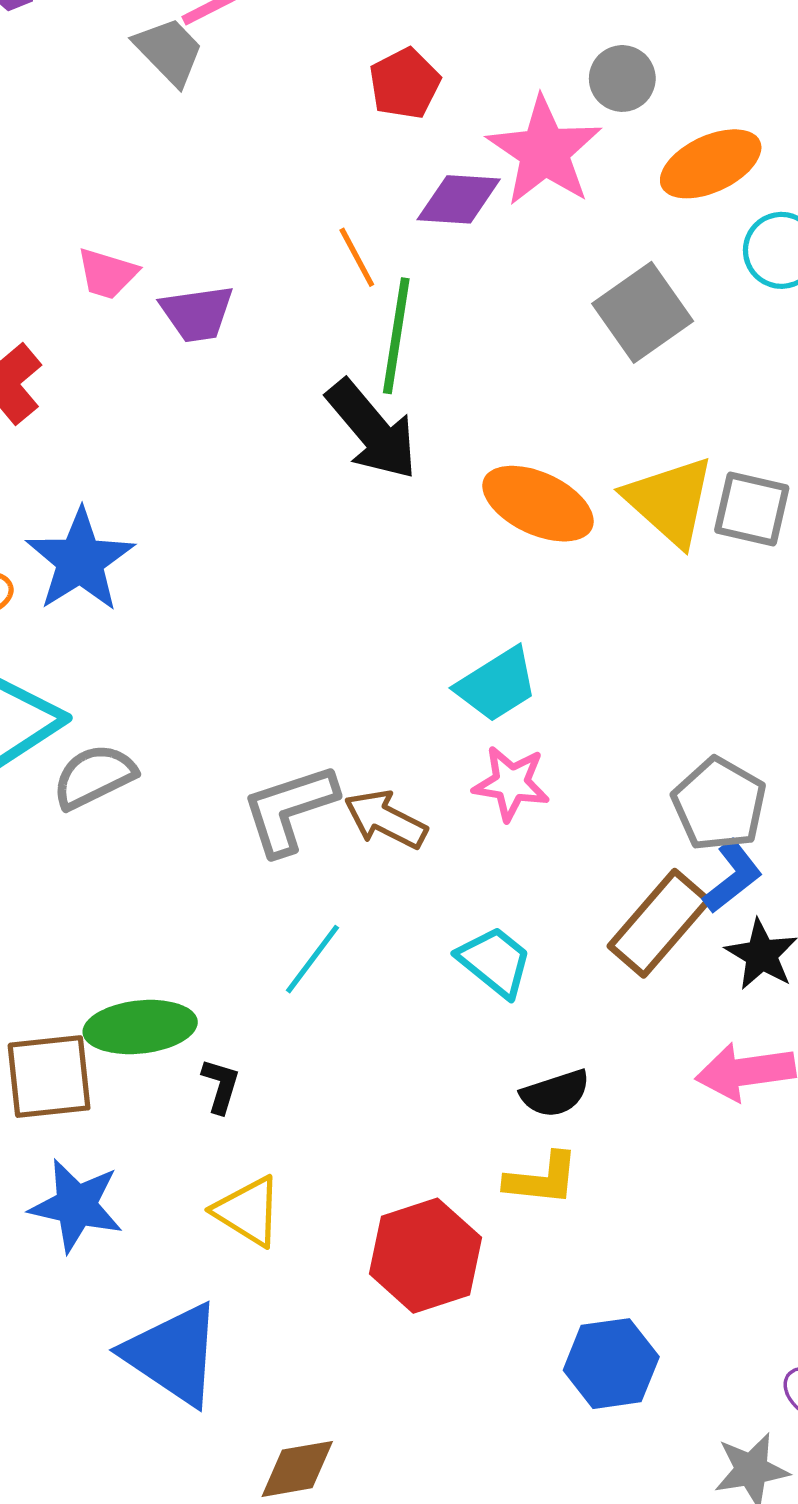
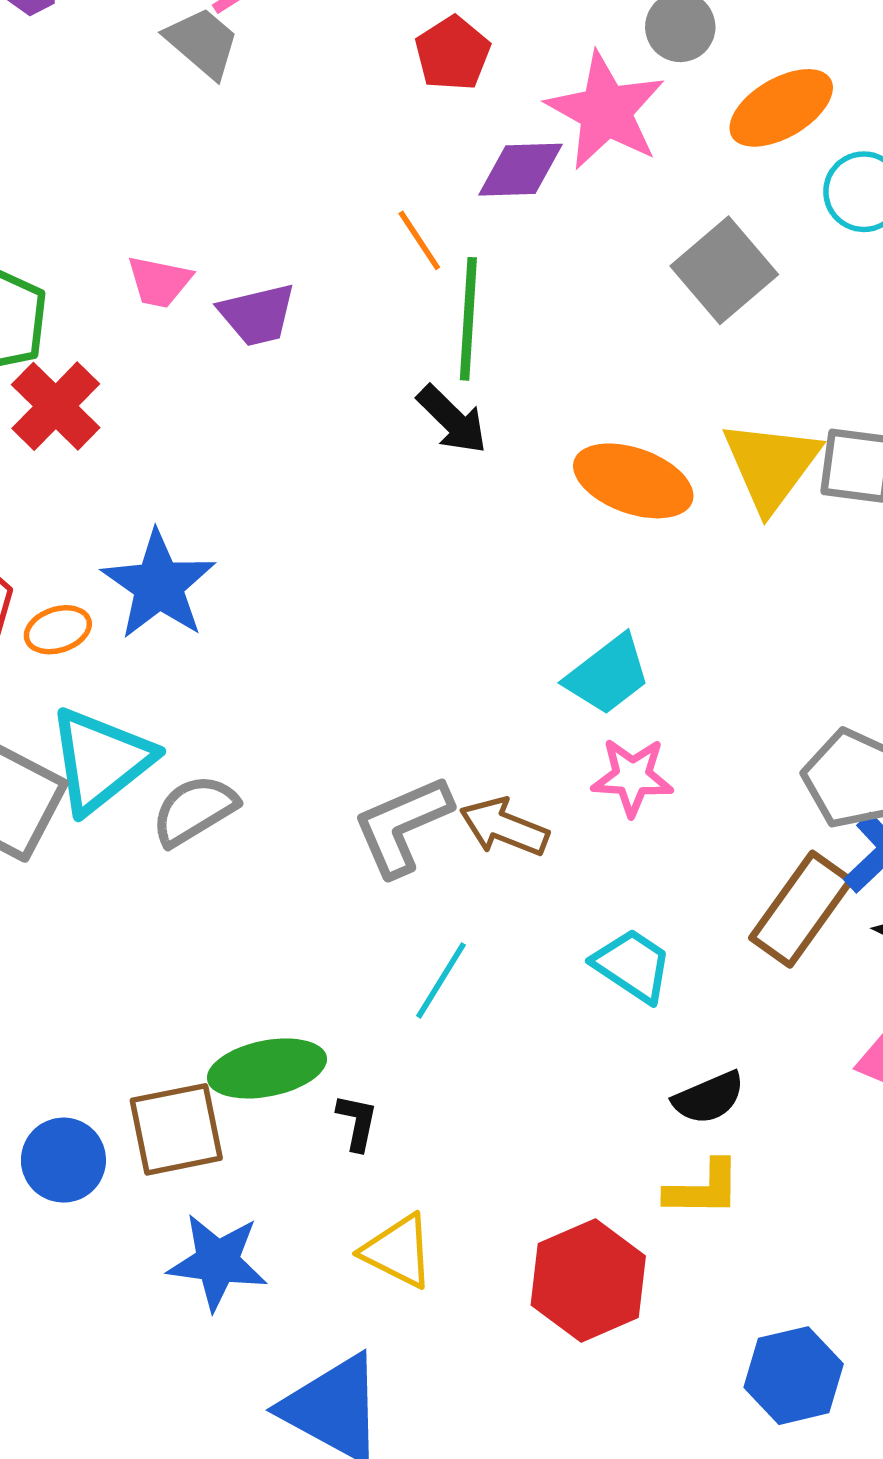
black arrow: (372, 430) -> (452, 420), size x0.7
yellow triangle: (670, 501) -> (771, 465), turned 30

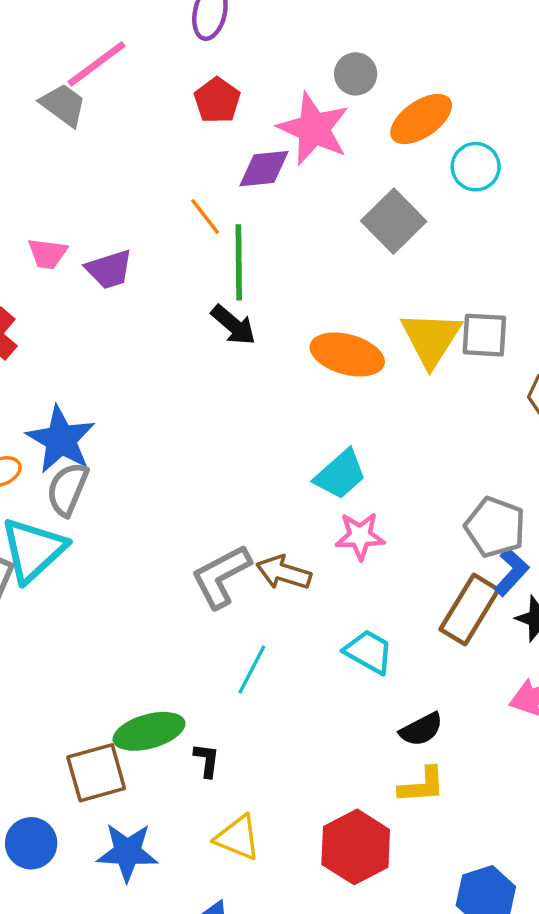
gray semicircle: (194, 810) -> (67, 489), moved, turned -32
blue circle: (63, 1160) -> (31, 843), moved

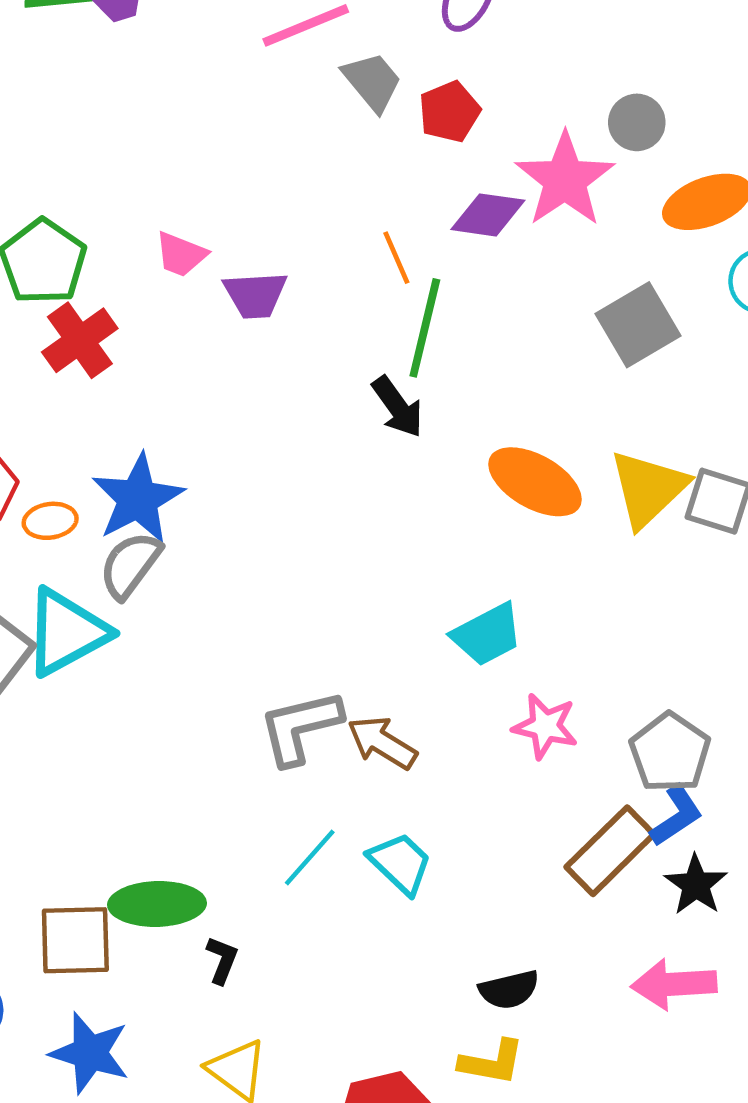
gray trapezoid: (63, 105) -> (372, 82), moved
pink star: (360, 536) -> (545, 726), moved
cyan trapezoid: (369, 652) -> (400, 863), moved

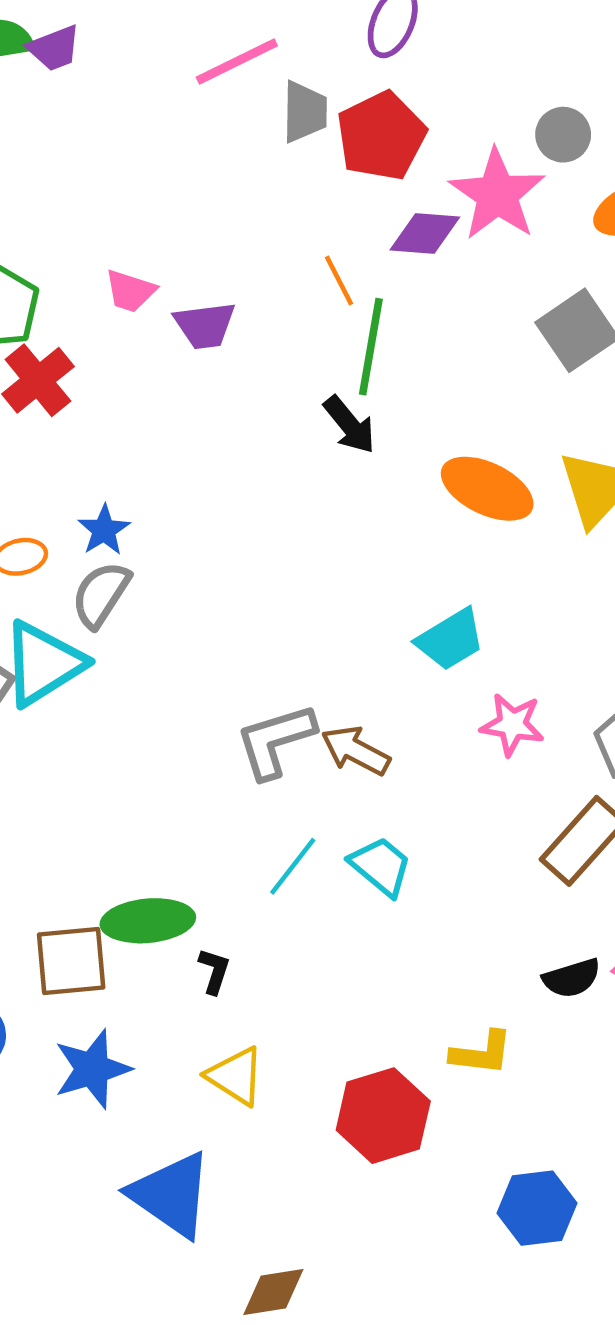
gray trapezoid: (372, 82) -> (305, 112), turned 44
red pentagon: (449, 112) -> (381, 136), size x1.5
blue star: (138, 499) -> (104, 530), size x0.6
black semicircle: (509, 990) -> (572, 978), moved
blue star: (90, 1053) -> (92, 1069), turned -30

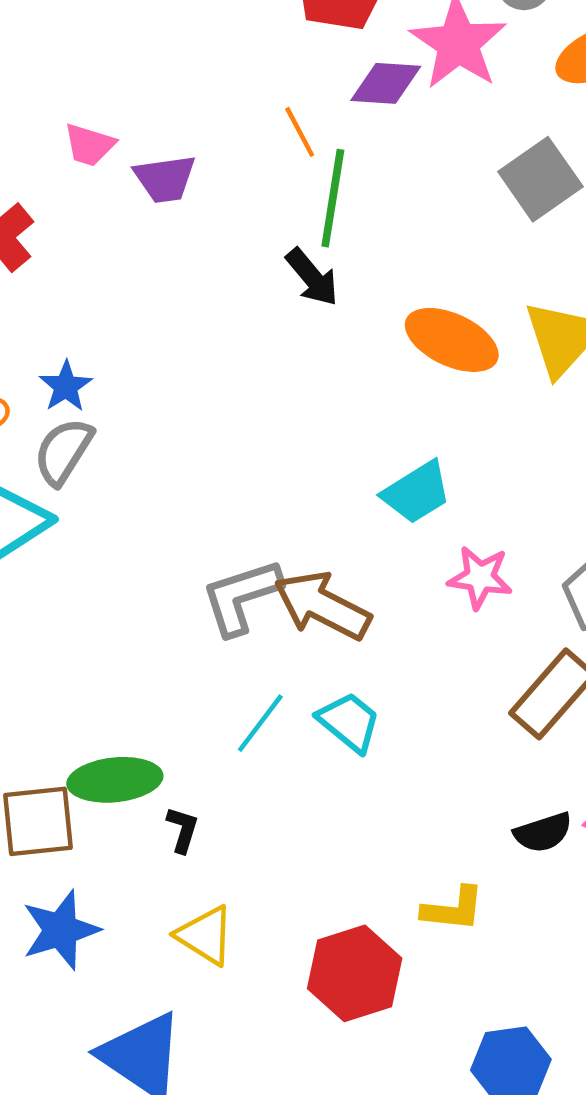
brown arrow: (356, 751) -> (322, 606), size x1.4

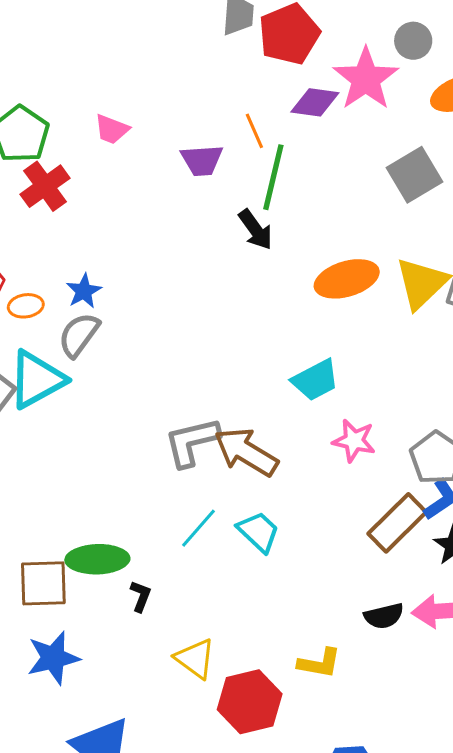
purple trapezoid: (165, 179) -> (202, 160), moved
orange ellipse: (452, 340) -> (347, 279), turned -46
yellow triangle: (205, 935) -> (195, 659), moved

